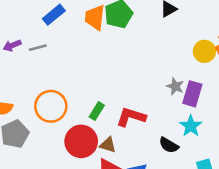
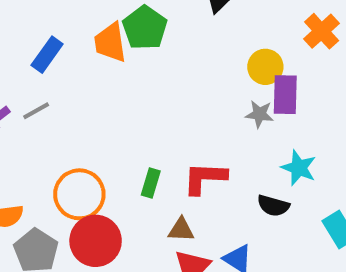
yellow circle: (204, 51) -> (265, 67), moved
purple rectangle: (192, 94) -> (285, 95), moved
red circle: (81, 141) -> (96, 241), moved

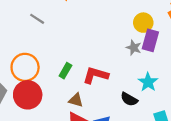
gray line: (36, 111) -> (37, 19), moved, turned 49

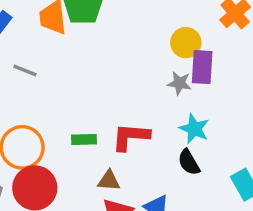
green rectangle: (65, 71) -> (84, 140), turned 70
cyan star: (148, 82) -> (194, 129), moved
black semicircle: (129, 99) -> (189, 162), turned 42

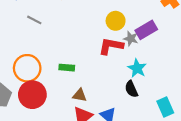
yellow circle: (186, 43) -> (116, 21), moved
purple rectangle: (202, 67) -> (146, 30), turned 50
red L-shape: (131, 137) -> (111, 46), moved

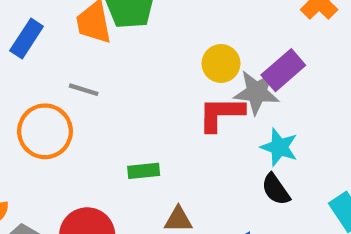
gray line: (34, 20) -> (84, 90), moved
gray star: (131, 39) -> (257, 92), size x1.5
orange circle: (27, 68) -> (45, 131), moved

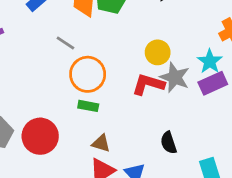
purple rectangle: (283, 70) -> (213, 83), moved
orange circle: (45, 131) -> (88, 74), moved
cyan star: (279, 147) -> (210, 61), moved

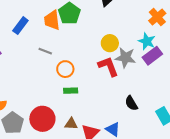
orange circle: (88, 74) -> (65, 69), size x0.7
red L-shape: (148, 84) -> (108, 66), turned 65
brown triangle: (101, 143) -> (71, 124), moved

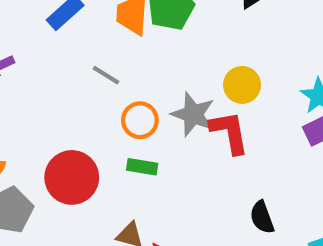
gray star: (125, 58) -> (193, 114), moved
red circle: (42, 119) -> (72, 177), moved

